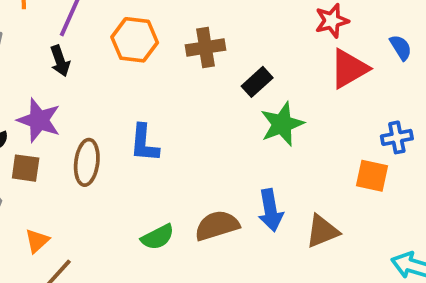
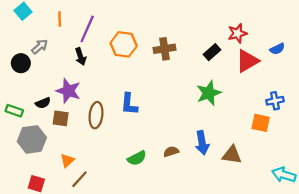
blue semicircle: (401, 47) -> (277, 49), turned 96
black rectangle: (257, 82) -> (212, 52), moved
brown semicircle: (217, 226) -> (171, 152), size x0.6
brown triangle: (322, 231) -> (232, 155), turned 30

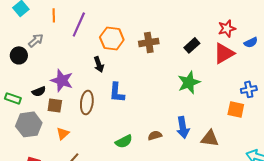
red star: (237, 33) -> (227, 28), moved
black arrow: (81, 57) -> (99, 64), moved
orange triangle: (67, 160) -> (63, 133), moved

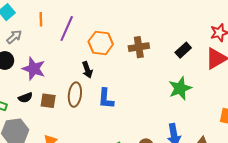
gray arrow: (36, 40) -> (14, 37), moved
purple star: (62, 80) -> (34, 69), moved
brown ellipse: (87, 102) -> (75, 95), moved
brown square: (55, 105) -> (48, 101), moved

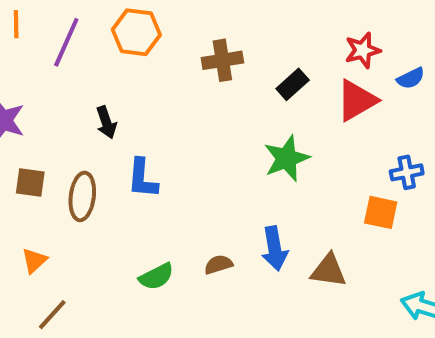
orange hexagon: (101, 43) -> (136, 32), moved
brown cross: (139, 47) -> (222, 60), moved
brown ellipse: (75, 95) -> (82, 196), moved

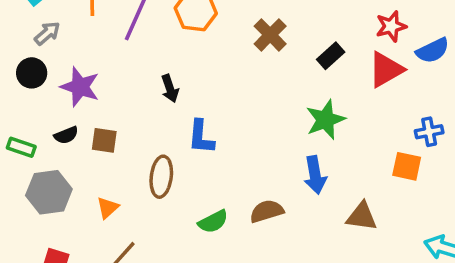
brown cross: (222, 60) -> (270, 35), turned -36
blue semicircle: (411, 78) -> (433, 50), size x1.4
brown ellipse: (82, 196) -> (161, 177), moved
blue arrow: (275, 248) -> (315, 175), moved
brown semicircle: (218, 265) -> (267, 211), size x1.4

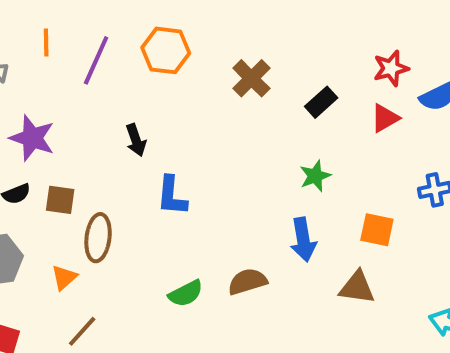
red triangle: (386, 70) -> (385, 118), size x0.7
green star: (325, 120) -> (315, 176), size x0.7
orange square: (407, 166) -> (377, 230), moved
brown ellipse: (161, 177) -> (98, 238), moved

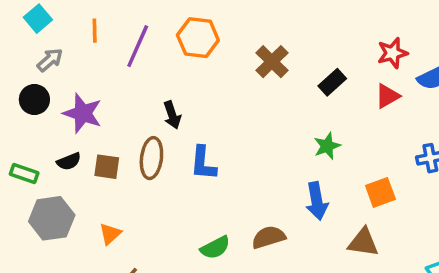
orange square: (377, 230) -> (380, 192), turned -32
brown ellipse: (98, 238) -> (151, 158), moved

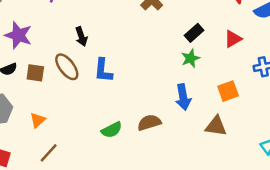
black rectangle: (332, 82) -> (194, 33), moved
red triangle: (387, 96) -> (233, 39), moved
brown ellipse: (151, 158) -> (67, 67), turned -44

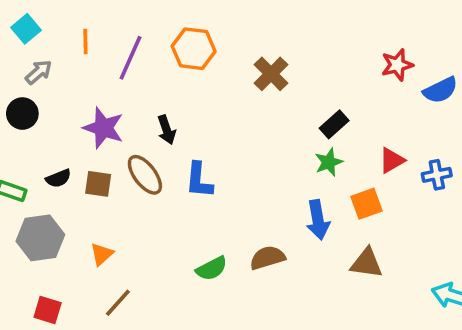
purple star: (18, 35) -> (103, 128), moved
red triangle: (233, 39) -> (392, 160), moved
orange square: (228, 91) -> (367, 204), moved

